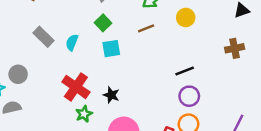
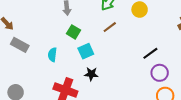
gray rectangle: (43, 37) -> (20, 45), moved
black star: (111, 95) -> (91, 74), moved

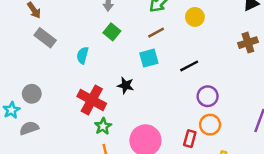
cyan square: (86, 51) -> (149, 58), moved
black line: (150, 53) -> (189, 66), moved

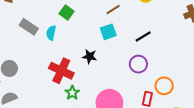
green square: (112, 32) -> (67, 12), moved
gray rectangle: (45, 38) -> (29, 27), moved
purple circle: (208, 96) -> (138, 64), moved

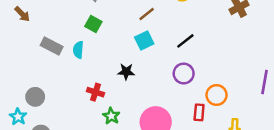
red cross: (61, 71) -> (95, 92), size x0.6

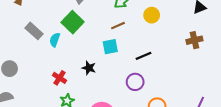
green square: (93, 24) -> (73, 22), size x1.5

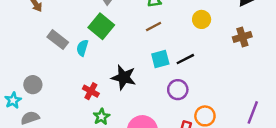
yellow circle: (152, 15) -> (202, 19), moved
cyan square: (110, 47) -> (160, 59), moved
black star: (89, 68) -> (124, 77), size x1.5

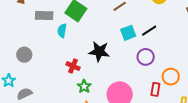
gray rectangle: (58, 40) -> (44, 16), moved, turned -30
gray circle: (33, 85) -> (24, 55), moved

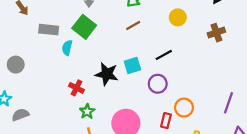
cyan square: (128, 33) -> (132, 66), moved
gray circle: (24, 55) -> (16, 65), moved

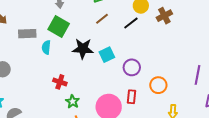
brown cross: (216, 33) -> (164, 16), moved
black line: (164, 55) -> (131, 23), moved
black star: (107, 74) -> (83, 49), moved
red rectangle: (166, 121) -> (132, 97), moved

